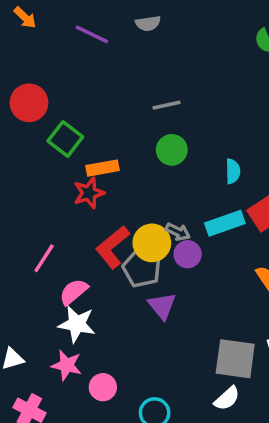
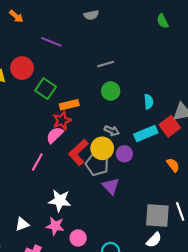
purple line: (92, 34) -> (51, 42), moved
gray arrow: (178, 232) -> (112, 131), moved
pink semicircle: (74, 292) -> (55, 135), moved

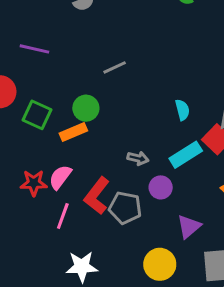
green circle: (111, 91) -> (86, 108), moved
red star: (62, 120) -> (34, 183), moved, turned 30
yellow circle: (102, 148) -> (160, 264), moved
pink line: (37, 162) -> (63, 216), moved
purple triangle: (111, 186) -> (189, 227), moved, turned 42

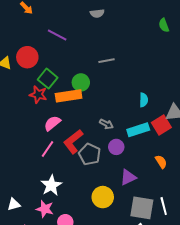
orange rectangle: (73, 132) -> (69, 96), size x1.4
red star: (34, 183) -> (38, 95), moved
white star: (82, 267) -> (51, 185), turned 30

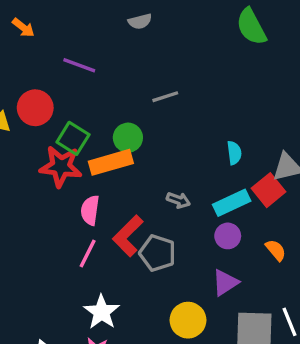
green semicircle: (164, 25) -> (251, 27), size x1.6
red star: (38, 95) -> (61, 166), size x1.4
pink semicircle: (52, 123) -> (90, 210), turned -36
purple circle: (116, 147) -> (228, 236), moved

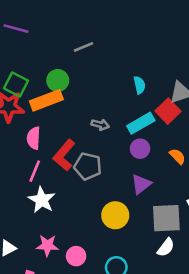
white star: (102, 312) -> (42, 200), moved

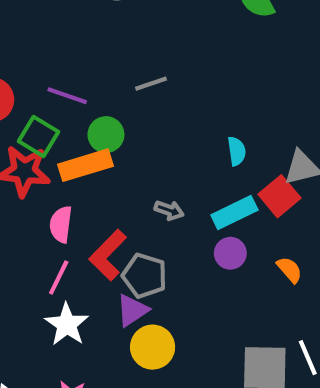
purple line: (16, 29) -> (67, 96), moved
purple triangle: (141, 184) -> (132, 310), moved
yellow circle: (115, 215) -> (153, 347), moved

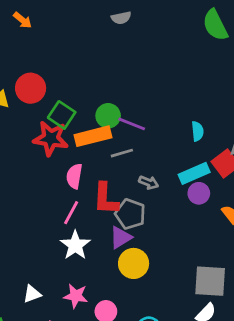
gray line: (151, 84) -> (122, 153), moved
purple line: (67, 96) -> (132, 124), moved
gray arrow: (169, 210) -> (149, 182), moved
purple circle: (230, 253) -> (199, 193), moved
red L-shape: (108, 255) -> (106, 199), turned -44

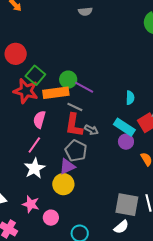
gray line: (122, 153) -> (75, 107), turned 35
cyan rectangle: (194, 173) -> (124, 127), turned 50
red L-shape: (106, 199) -> (74, 125), moved
yellow circle: (134, 263) -> (63, 184), moved

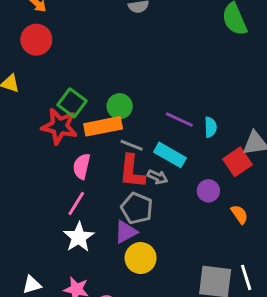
red circle: (16, 54) -> (36, 40), moved
purple line: (84, 87) -> (179, 120), moved
cyan rectangle: (124, 127) -> (170, 155), moved
yellow circle: (63, 184) -> (141, 258), moved

